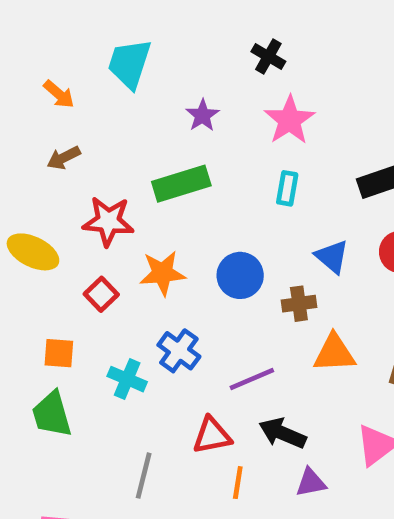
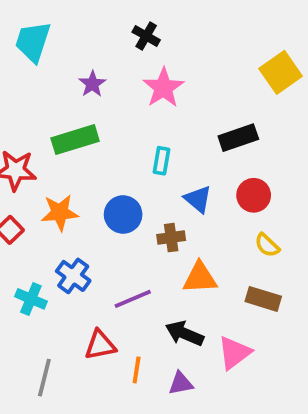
cyan rectangle: (287, 188) -> (161, 161), moved
black arrow: (283, 433) -> (185, 333), moved
orange line: (238, 483) -> (137, 370), moved

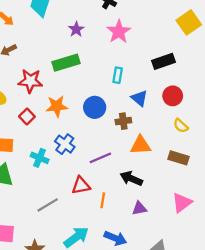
pink triangle: (234, 353) -> (182, 203), moved
gray line: (44, 378) -> (48, 205), turned 45
purple triangle: (181, 383) -> (139, 208), moved

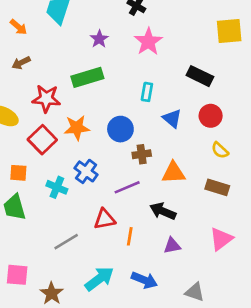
yellow square: (189, 22) -> (229, 31), turned 30
black rectangle: (164, 61) -> (200, 76), turned 45
red square: (27, 117) -> (42, 140), size x1.5
brown cross: (123, 121) -> (142, 154), moved

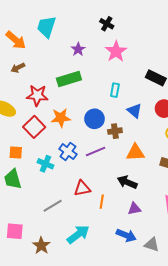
orange arrow: (18, 27) -> (16, 40), size x1.5
brown cross: (142, 154) -> (115, 131), moved
purple line: (127, 187) -> (96, 152), moved
blue arrow: (144, 280) -> (126, 235), moved

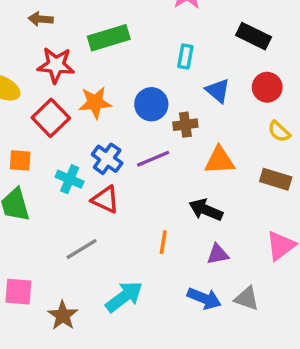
brown arrow: (18, 68) -> (41, 19), moved, turned 32
red triangle: (82, 188) -> (105, 200), moved, turned 36
gray triangle: (152, 245) -> (247, 298), moved

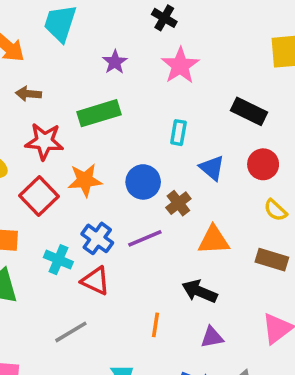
brown cross: (185, 125) -> (178, 203), turned -30

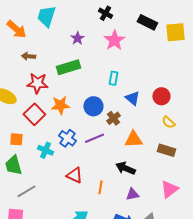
black rectangle: (249, 111) -> (147, 22), moved
red triangle: (95, 281) -> (74, 175), moved
gray line: (71, 332) -> (26, 191), moved

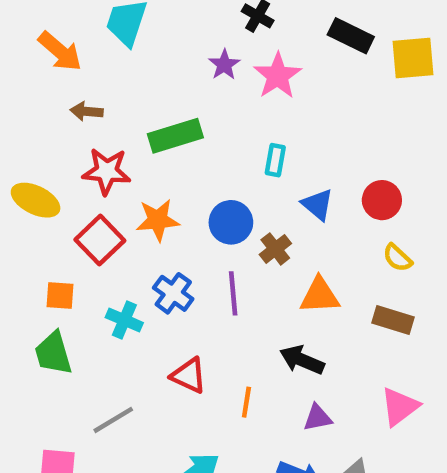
purple star: (77, 38) -> (224, 65), moved
purple line: (94, 138) -> (233, 293), turned -72
gray line: (26, 191) -> (113, 420), moved

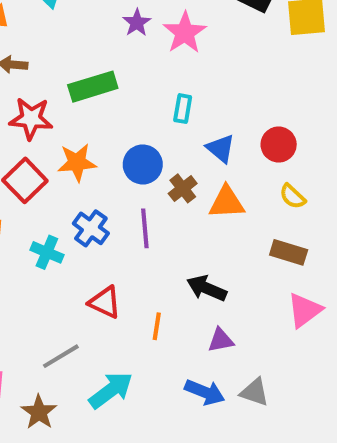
orange triangle: (320, 296) -> (227, 202), moved
pink triangle: (400, 407) -> (305, 310), moved
gray line: (113, 420) -> (61, 356), moved

